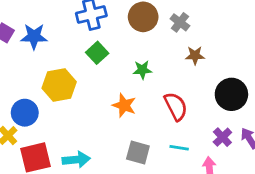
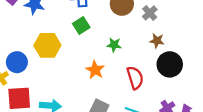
black circle: (231, 94) -> (170, 64), moved

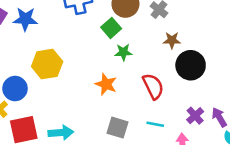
green square: (81, 25) -> (111, 28), moved

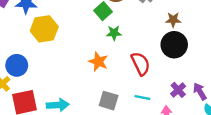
brown star: (172, 40) -> (173, 20), moved
yellow hexagon: (47, 64) -> (44, 29), moved

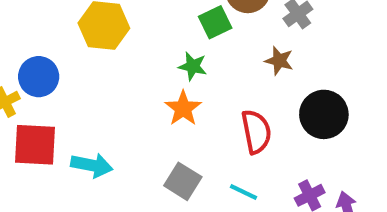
brown star: (173, 20) -> (279, 61), moved
green star: (114, 33) -> (193, 66), moved

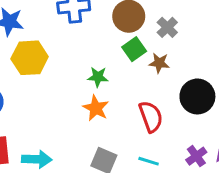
green square: (215, 22) -> (134, 49), moved

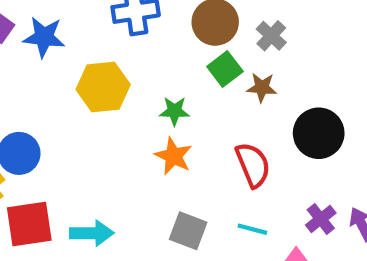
yellow hexagon: (30, 58) -> (103, 87), moved

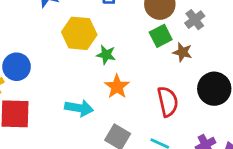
green star: (174, 111) -> (106, 55), moved
cyan arrow: (92, 233) -> (79, 108), moved

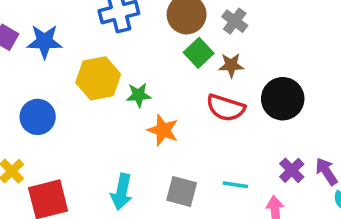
blue circle: (17, 67) -> (38, 117), moved
red semicircle: (168, 102) -> (226, 108), moved, turned 136
cyan arrow: (79, 108) -> (122, 192), moved, turned 108

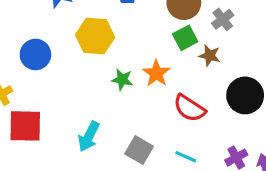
green star: (139, 95) -> (122, 80), moved
red semicircle: (226, 108) -> (189, 108), moved
orange star: (163, 130) -> (156, 73), moved

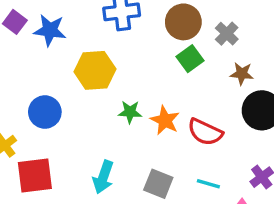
blue circle: (35, 55) -> (45, 112), moved
brown star: (210, 56) -> (242, 74), moved
orange star: (156, 73) -> (165, 120), moved

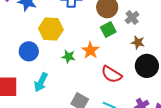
blue circle: (45, 112) -> (29, 51), moved
orange star: (165, 120) -> (90, 50), moved
cyan arrow: (103, 177) -> (41, 82), moved

